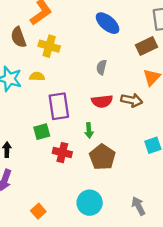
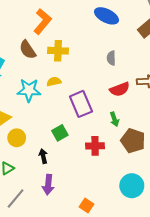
green square: (42, 132) -> (60, 133), moved

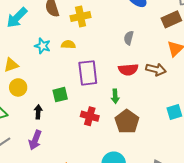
yellow cross: (58, 51) -> (81, 17), turned -30
cyan star: (29, 90) -> (43, 46), size x0.7

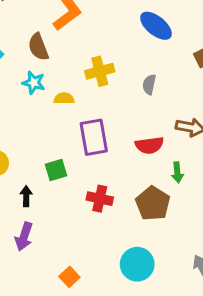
yellow cross: (81, 17) -> (100, 71), moved
cyan star: (43, 46) -> (34, 83), moved
red semicircle: (128, 70) -> (149, 145), moved
green arrow: (115, 96) -> (177, 172), moved

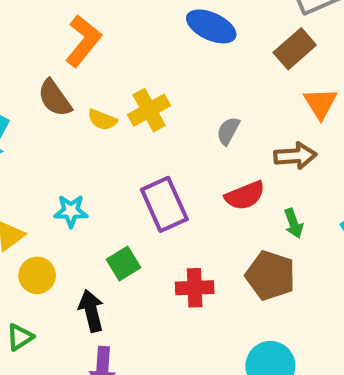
cyan star: (34, 83) -> (71, 211), moved
gray semicircle: (149, 84) -> (228, 131), moved, turned 30
yellow semicircle: (64, 98) -> (102, 120), moved, turned -144
black arrow: (26, 196) -> (91, 311), size x1.4

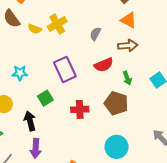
orange triangle: (320, 103) -> (129, 20), moved, turned -30

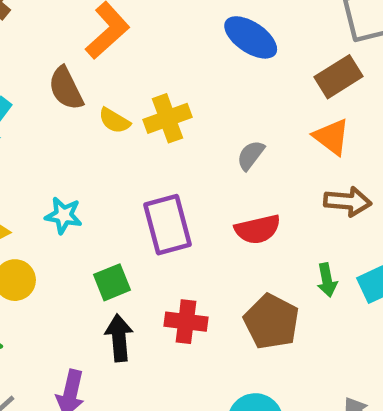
brown arrow: (128, 46) -> (348, 202), moved
green arrow: (127, 78) -> (327, 280), moved
black arrow: (30, 121) -> (119, 338), moved

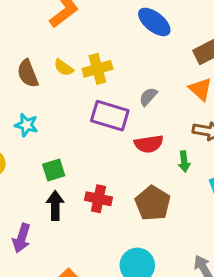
brown semicircle: (66, 88) -> (28, 73), moved
purple rectangle: (167, 225) -> (110, 116), moved, turned -63
green arrow: (327, 280) -> (184, 162), moved

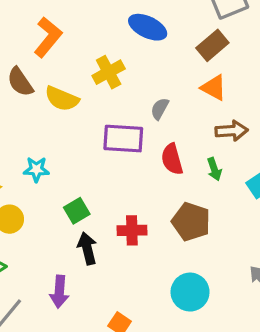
yellow semicircle: (64, 68) -> (62, 99), size x1.5
yellow cross: (97, 69) -> (109, 72), moved
brown semicircle: (28, 73) -> (20, 82), moved
red semicircle: (149, 144) -> (172, 159), turned 96

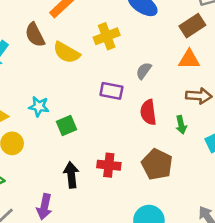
orange triangle: (214, 88) -> (189, 60), turned -35
purple rectangle: (123, 139) -> (111, 91), size x0.7
green square: (77, 211) -> (66, 125), moved

